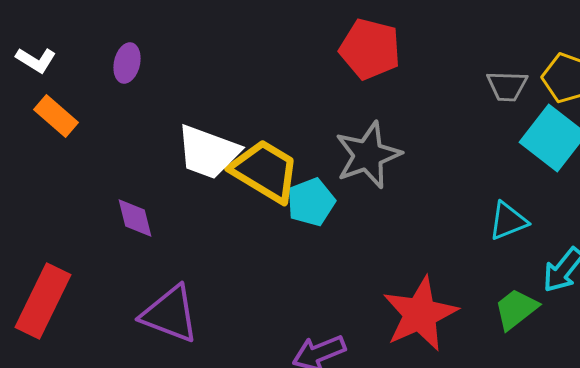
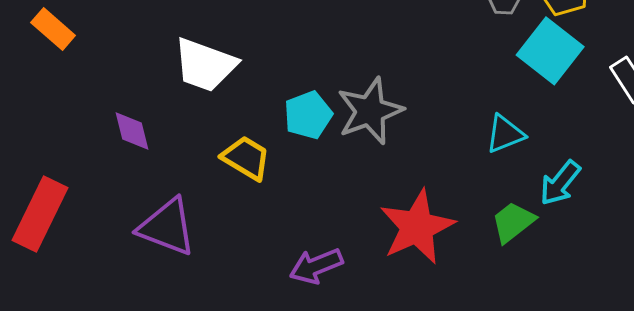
gray star: (368, 155) -> (370, 111), moved
yellow trapezoid: (265, 171) -> (246, 158), moved, size x0.7

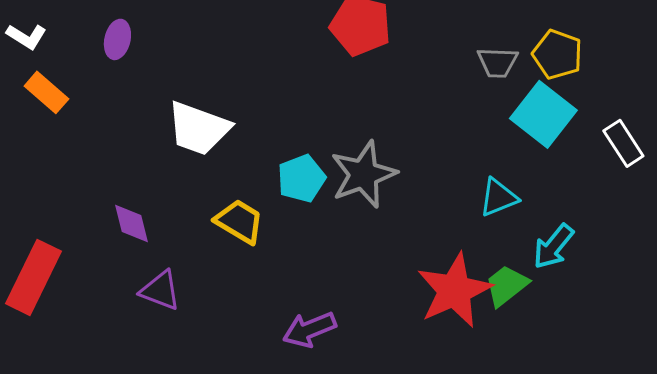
purple diamond: (132, 131) -> (131, 223), moved
purple triangle: (167, 227) -> (160, 290), size x0.7
red star: (417, 227) -> (454, 290), moved

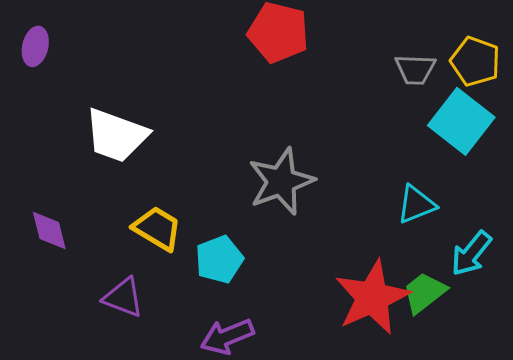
cyan pentagon: (301, 178) -> (219, 259), moved
purple triangle: (160, 290) -> (123, 297), moved

